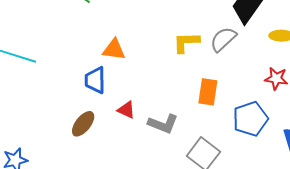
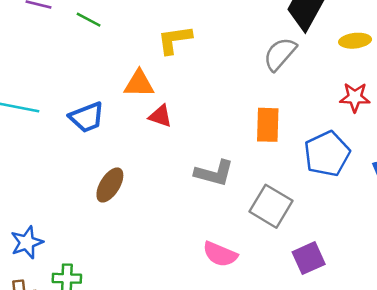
yellow L-shape: (186, 42) -> (175, 40), moved
blue trapezoid: (95, 80) -> (87, 117), moved, turned -104
red triangle: (126, 110) -> (160, 116), moved

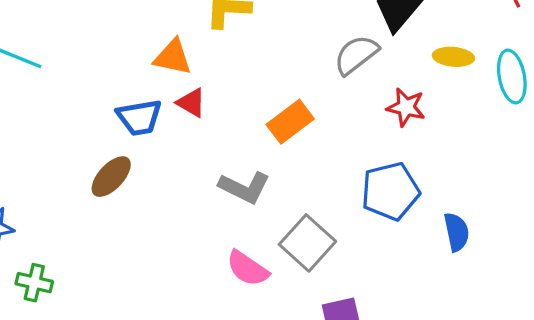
red star: (355, 97) -> (406, 107), moved
blue trapezoid: (87, 117) -> (139, 117), moved
orange rectangle: (268, 125) -> (290, 122), moved, turned 40
pink semicircle: (220, 254) -> (248, 268), moved

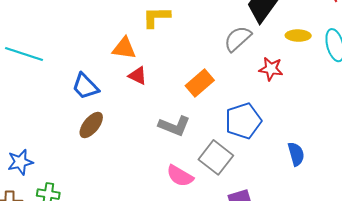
blue trapezoid: (139, 117) -> (85, 86), moved, turned 60
blue pentagon: (390, 191) -> (243, 121), moved
blue semicircle: (457, 232) -> (296, 154), moved

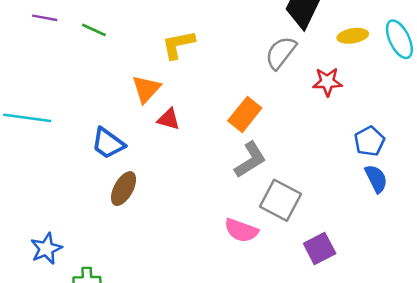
orange triangle: (124, 48) -> (146, 89), turned -45
blue pentagon: (243, 121) -> (369, 141), moved, size x0.7
gray L-shape: (174, 126) -> (250, 160), moved, turned -44

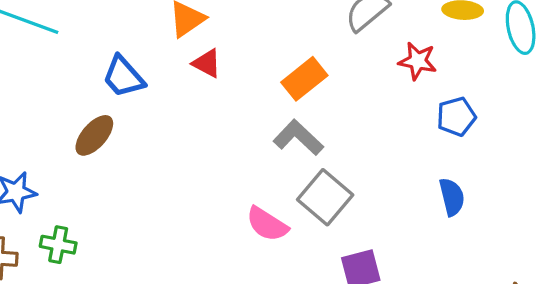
blue pentagon: (369, 141) -> (456, 117), moved
gray L-shape: (250, 160) -> (298, 138), turned -117
brown ellipse: (124, 189) -> (94, 135), moved

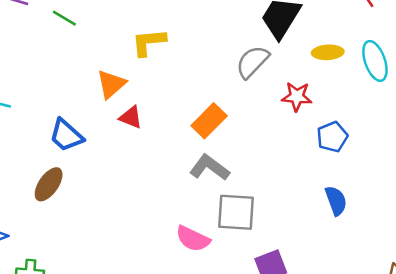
gray square: (325, 197) -> (236, 212), turned -30

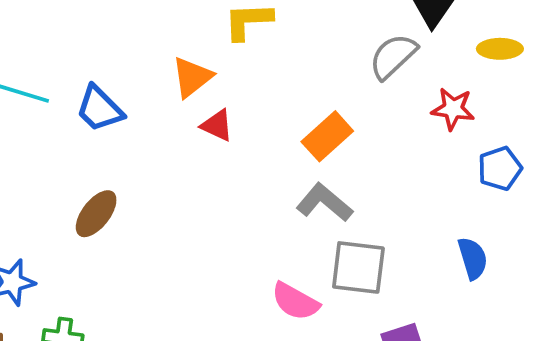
blue trapezoid: (66, 135) -> (100, 109), moved
blue semicircle: (336, 201) -> (473, 258), moved

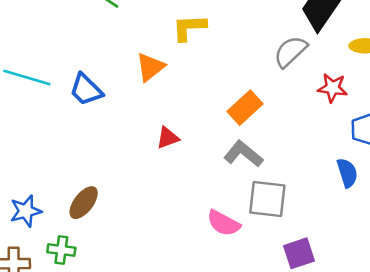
red triangle: (217, 125) -> (168, 138), moved, turned -45
brown ellipse: (96, 214) -> (84, 203), moved
blue semicircle: (473, 258) -> (347, 173), moved

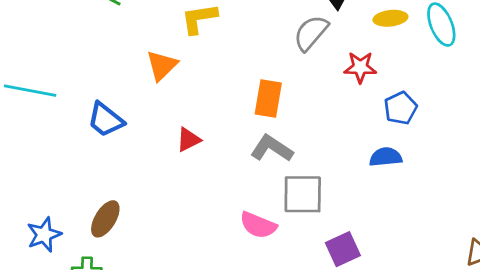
blue trapezoid: (86, 90) -> (106, 120), moved
orange rectangle: (245, 108) -> (268, 98), turned -32
blue semicircle: (347, 173) -> (386, 157), turned -72

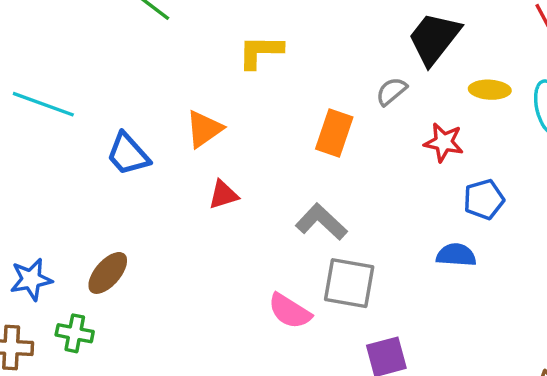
gray semicircle: (311, 33) -> (391, 91), size x0.7
orange triangle: (162, 65) -> (204, 129), moved
orange rectangle: (268, 98) -> (334, 133), moved

